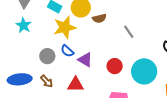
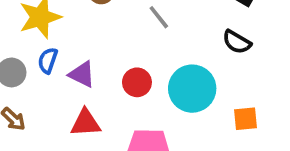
blue semicircle: (67, 51) -> (48, 60), turned 72
red triangle: (75, 85) -> (86, 123), moved

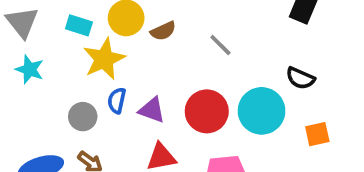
black semicircle: (237, 42) -> (300, 78), moved
red circle: (137, 82) -> (207, 111), size x1.5

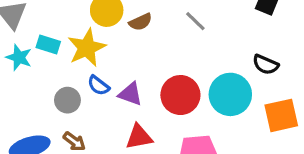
cyan rectangle: (79, 25) -> (48, 44), moved
gray line: (220, 45) -> (195, 21), moved
blue semicircle: (117, 101) -> (98, 85), turned -65
orange square: (317, 134) -> (281, 115), size x1.5

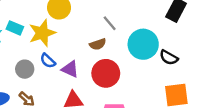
gray line: (195, 21) -> (110, 23), moved
brown semicircle: (140, 22) -> (98, 44), moved
cyan circle: (230, 94) -> (143, 44), moved

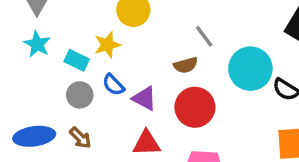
cyan rectangle: (15, 28) -> (77, 60), moved
yellow star: (42, 33) -> (107, 45), size x0.7

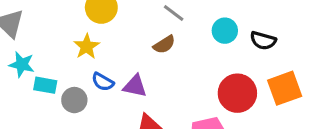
cyan rectangle: (77, 60) -> (45, 85), moved
cyan circle: (250, 69) -> (225, 31), size x0.6
red circle: (195, 107) -> (237, 93), moved

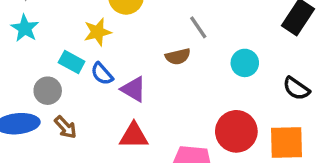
black semicircle: (263, 41) -> (296, 89), moved
cyan rectangle: (45, 85) -> (72, 62), moved
gray circle: (74, 100) -> (48, 91), moved

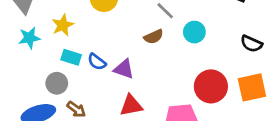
cyan star: (25, 28) -> (29, 38), turned -30
yellow star: (98, 32) -> (63, 25), moved
cyan circle: (245, 63) -> (194, 32), moved

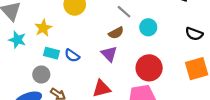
cyan star: (29, 38) -> (17, 40), turned 30
purple triangle: (124, 69) -> (109, 54), moved, turned 30
red circle: (211, 86) -> (149, 68), moved

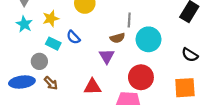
gray line: (124, 12) -> (129, 20), turned 40
cyan circle: (148, 27) -> (148, 39), size x1.5
blue semicircle: (72, 55) -> (73, 37), moved

